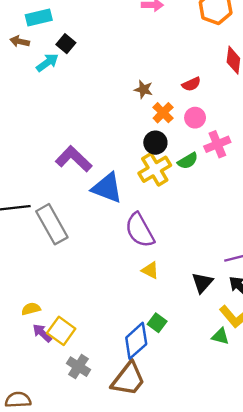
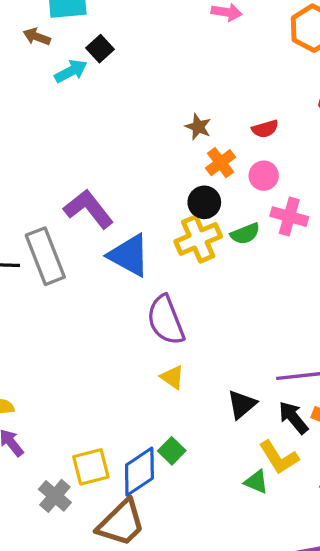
pink cross: (217, 144) -> (289, 217), turned 30
gray rectangle: (52, 224) -> (45, 256), moved
yellow square: (61, 331) -> (91, 467), moved, turned 32

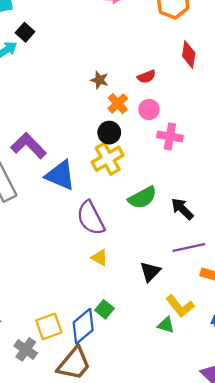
green semicircle: (245, 234) -> (142, 198), moved, size x1.4
black arrow: (293, 418) -> (182, 209), moved

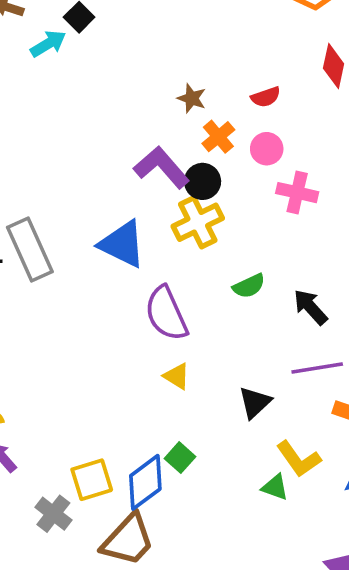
purple L-shape: (28, 146) -> (162, 167), moved
green semicircle: (142, 198) -> (249, 286), size x0.7

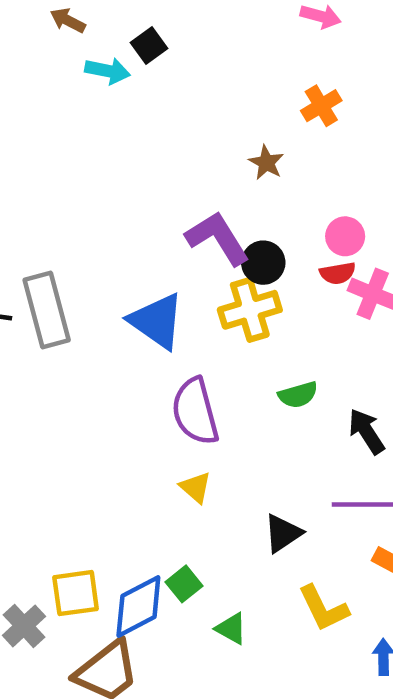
cyan arrow: (48, 44) -> (107, 71), turned 33
red semicircle: (266, 97) -> (338, 273), moved
orange cross: (218, 137) -> (321, 106), moved
green triangle: (275, 487) -> (231, 629), moved

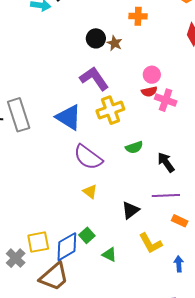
orange cross: (321, 106) -> (138, 16), turned 36
black circle: (263, 263) -> (96, 38), moved
purple semicircle: (195, 411) -> (88, 157), turned -36

